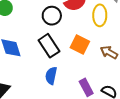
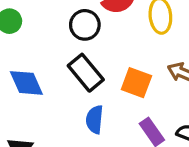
orange square: (80, 44) -> (136, 83), moved

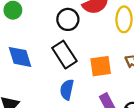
orange square: (136, 83) -> (101, 66), turned -35

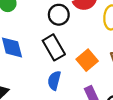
orange square: (101, 66) -> (87, 60), turned -35

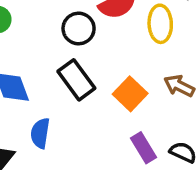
blue semicircle: (54, 80) -> (40, 133), moved

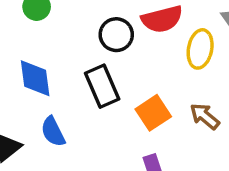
blue semicircle: (40, 133) -> (53, 132), turned -48

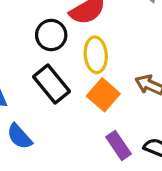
yellow ellipse: (200, 49) -> (96, 55), moved

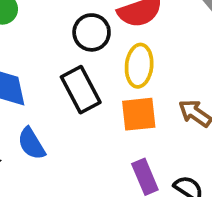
orange square: (103, 95) -> (139, 114), turned 32

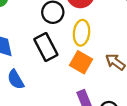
orange square: (139, 114) -> (81, 62), turned 35

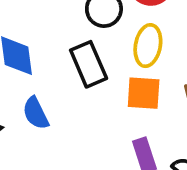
orange square: (81, 62) -> (144, 93), turned -30

